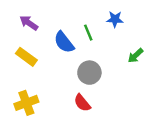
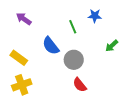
blue semicircle: (64, 42) -> (51, 46), moved
yellow rectangle: (26, 57) -> (19, 58), moved
red semicircle: (82, 103) -> (80, 85), moved

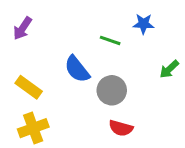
purple arrow: (24, 19) -> (23, 28), moved, turned -91
green line: (73, 27) -> (110, 40), turned -48
red semicircle: (80, 85) -> (121, 128), turned -35

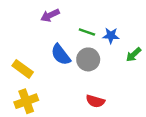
blue star: (143, 24) -> (111, 36), moved
purple arrow: (23, 28) -> (50, 15), moved, turned 30
gray circle: (112, 90) -> (88, 59), moved

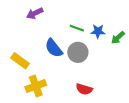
purple arrow: (50, 15) -> (35, 13), moved
green arrow: (134, 55) -> (118, 38), moved
yellow cross: (26, 101) -> (36, 86), moved

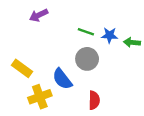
green arrow: (118, 38) -> (132, 42), turned 48
blue semicircle: (54, 48) -> (62, 79), moved
red semicircle: (84, 89) -> (94, 100), turned -105

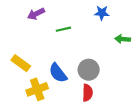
green line: (86, 32) -> (63, 29), moved, turned -32
blue star: (109, 35) -> (102, 13), moved
gray circle: (87, 59) -> (89, 70), moved

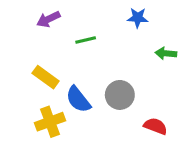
yellow rectangle: (21, 63) -> (46, 77), moved
red semicircle: (87, 93) -> (155, 126), moved, turned -70

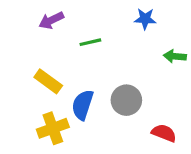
blue semicircle: (78, 99) -> (83, 105), turned 56

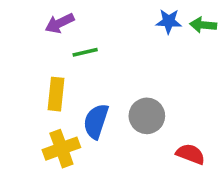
green line: (90, 42) -> (85, 52), moved
green arrow: (175, 56) -> (203, 25), moved
yellow rectangle: (48, 81) -> (56, 94), turned 60

